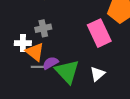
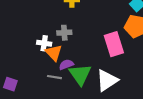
gray line: (39, 67) -> (54, 77), moved
white triangle: (97, 74) -> (107, 80), size x1.6

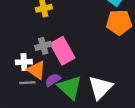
pink rectangle: (114, 44) -> (62, 51), moved
gray line: (54, 77) -> (27, 83), moved

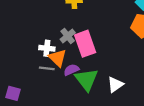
gray cross: (43, 46) -> (68, 36), turned -32
white triangle: (100, 88) -> (115, 85), size x0.7

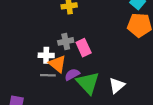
gray cross: (68, 36) -> (66, 41), turned 32
pink rectangle: (85, 44) -> (84, 48), size x0.7

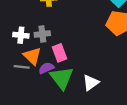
pink rectangle: (84, 48) -> (59, 53), moved
white cross: (46, 55) -> (21, 35), moved

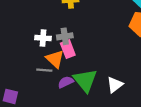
pink rectangle: (59, 53) -> (68, 49), moved
purple semicircle: (46, 68) -> (66, 82), moved

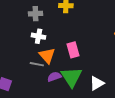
gray cross: (65, 36) -> (35, 14), moved
pink rectangle: (68, 49) -> (73, 50), moved

